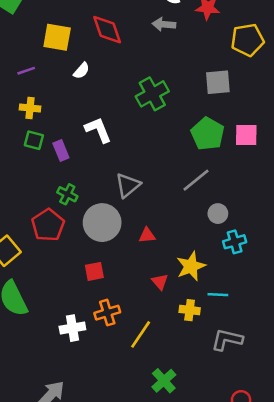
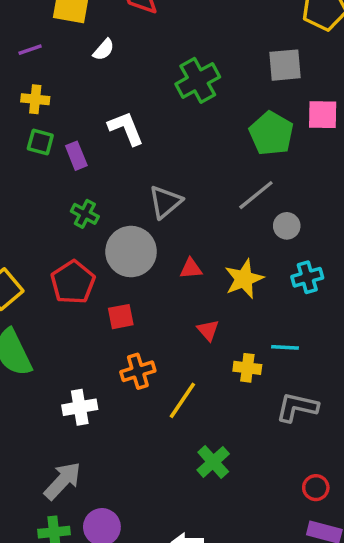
pink square: (246, 135) -> (323, 115), moved
gray circle: (218, 214) -> (287, 226), moved
red pentagon: (48, 225) -> (73, 282), moved
yellow star: (191, 266) -> (244, 279), moved
white cross: (72, 328) -> (80, 407), moved

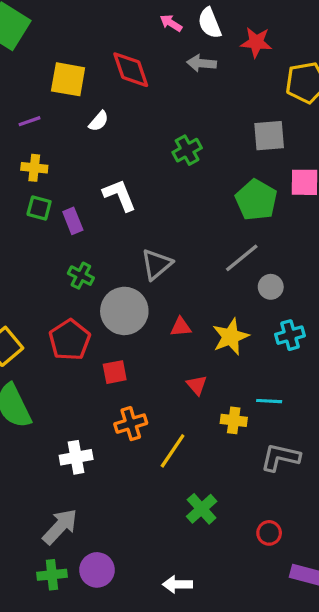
green cross: (198, 80) -> (187, 150), size x0.7
red circle: (316, 488) -> (269, 533), moved

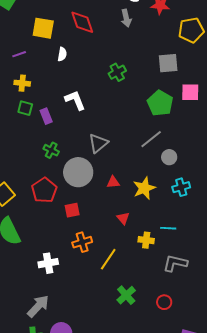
gray arrow: (202, 63) -> (126, 18), turned -108
white semicircle: (99, 121) -> (62, 54), turned -32
red circle: (269, 533) -> (164, 302), moved

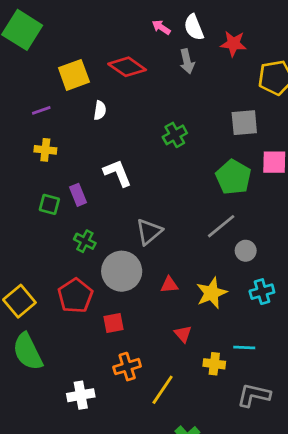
red diamond: (82, 22) -> (127, 67), turned -36
yellow square: (43, 28) -> (74, 75), turned -30
green square: (25, 108) -> (49, 204), moved

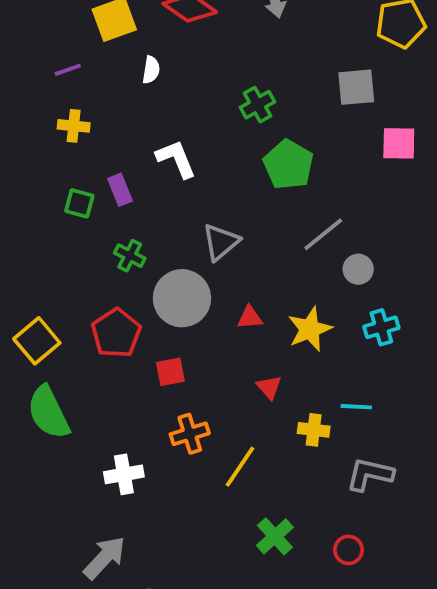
green pentagon: (233, 177) -> (288, 165), moved

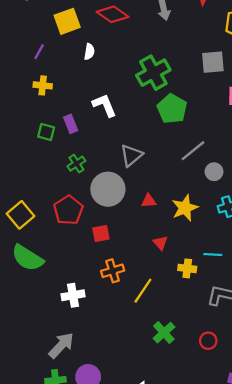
purple line: (68, 70) -> (39, 52), turned -42
green cross: (257, 105) -> (153, 73), size x1.6
green cross: (130, 256) -> (76, 164), turned 30
green semicircle: (48, 412) -> (27, 258), turned -32

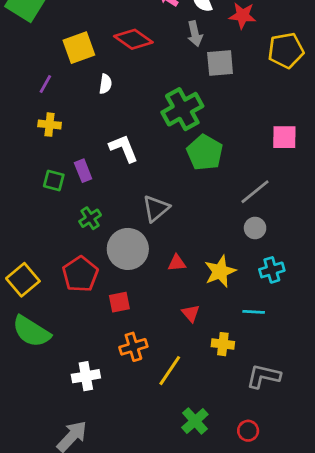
gray square: (213, 62) -> (220, 63), moved
gray line: (193, 151) -> (255, 192), moved
cyan line: (213, 254) -> (254, 312), moved

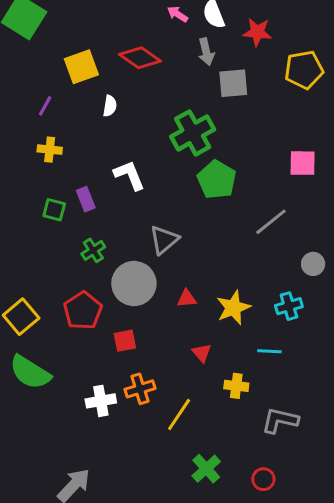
gray circle: (255, 228) -> (313, 264), moved
white cross: (86, 376) -> (101, 401), moved

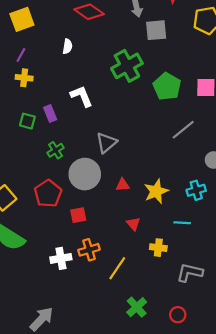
yellow square: (81, 67) -> (22, 19), moved
purple line: (45, 106) -> (21, 55), moved
green pentagon: (217, 180) -> (167, 86), moved

